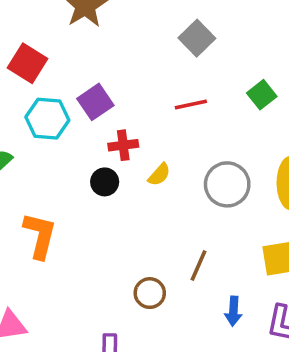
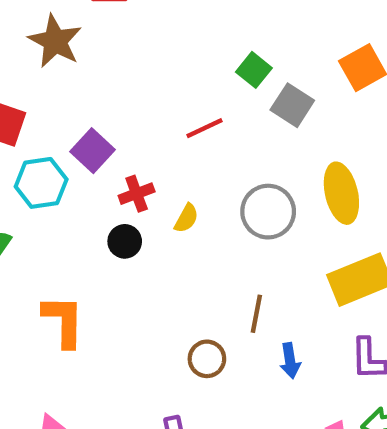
gray square: (197, 38) -> (292, 105), moved
green square: (262, 95) -> (254, 70), moved
blue arrow: (233, 311) -> (290, 361), moved

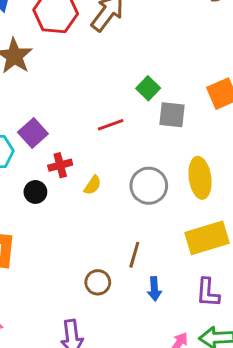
gray square: (292, 105) -> (172, 115), turned -32
black circle: (125, 241) -> (35, 192), moved

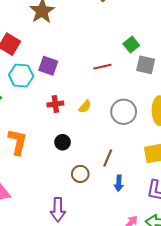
purple square: (33, 133) -> (48, 66), turned -36
red cross: (60, 165) -> (55, 104), moved
black circle: (35, 192) -> (63, 142), moved

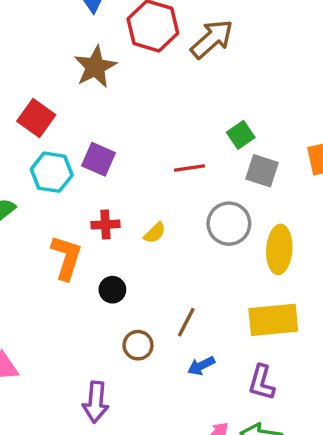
gray circle: (124, 112) -> (229, 224), moved
orange L-shape: (17, 142) -> (66, 257), moved
blue arrow: (119, 183) -> (201, 366), turned 56

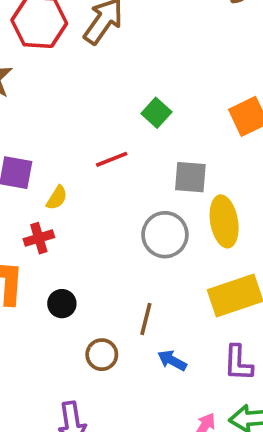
gray square: (262, 171) -> (190, 177), moved
gray circle: (229, 224) -> (165, 235), moved
yellow semicircle: (155, 233) -> (57, 198), moved
blue arrow: (201, 366) -> (172, 360), turned 68

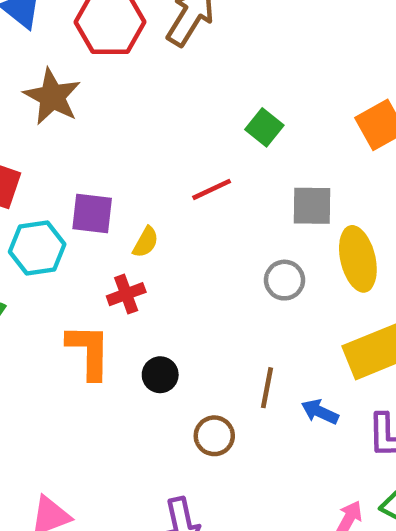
gray circle: (165, 235) -> (284, 280), size x0.7
blue arrow: (172, 360) -> (320, 412), moved

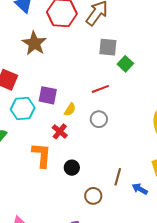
gray square: (312, 206) -> (108, 47), moved
gray circle: (284, 280) -> (99, 119), moved
red cross: (126, 294) -> (60, 131), turned -35

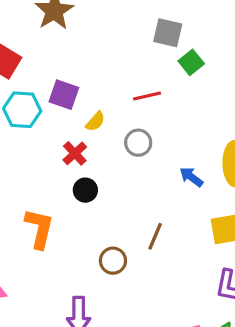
orange L-shape: (42, 155) -> (39, 228), moved
black circle: (72, 168) -> (85, 190), moved
blue arrow: (140, 189) -> (191, 177), moved

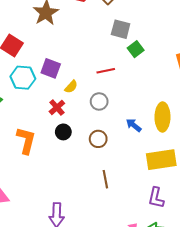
orange L-shape: (39, 228) -> (26, 140), moved
brown line: (155, 236) -> (105, 179), moved, turned -36
brown circle: (113, 261) -> (98, 139), moved

